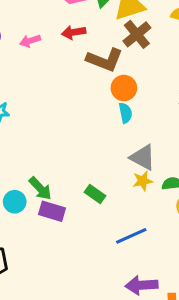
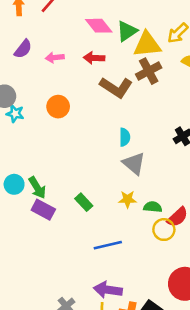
orange circle: (124, 88) -> (58, 107), moved
gray triangle: (143, 157) -> (134, 163), moved
cyan circle: (15, 202) -> (14, 184), moved

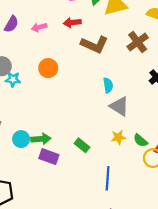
brown cross: (149, 71) -> (138, 42), moved
green arrow: (37, 188) -> (41, 139), turned -54
green semicircle: (153, 207) -> (141, 140), turned -136
blue line: (108, 245) -> (108, 178), turned -65

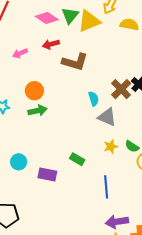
brown cross: (138, 42) -> (121, 89), moved
green arrow: (41, 139) -> (37, 111), moved

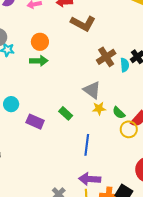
brown cross: (121, 89) -> (106, 57), moved
cyan semicircle: (94, 99) -> (125, 65), moved
gray triangle: (107, 117) -> (92, 90), moved

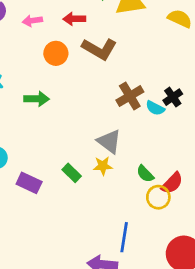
orange circle: (40, 42) -> (56, 53), moved
cyan semicircle: (125, 65) -> (155, 108), turned 120
yellow star: (99, 108) -> (103, 166), moved
blue line: (87, 145) -> (124, 237), moved

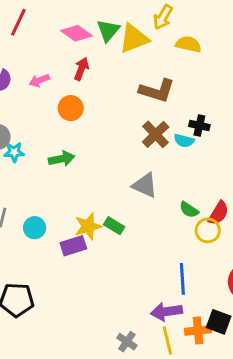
red arrow: (74, 19) -> (81, 69), turned 125
brown L-shape: (99, 49) -> (157, 91), moved
black cross: (173, 97) -> (199, 126), turned -30
yellow star: (103, 166) -> (88, 226), moved, size x1.4
purple rectangle: (29, 183) -> (73, 246), turned -30

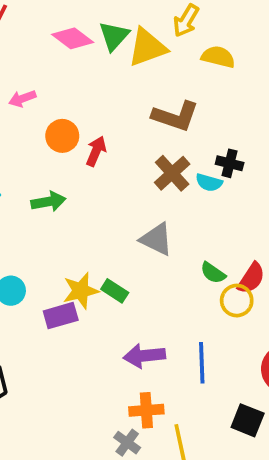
red arrow: (81, 69) -> (96, 151), moved
purple arrow: (166, 312) -> (144, 356), moved
orange cross: (198, 331) -> (146, 410), moved

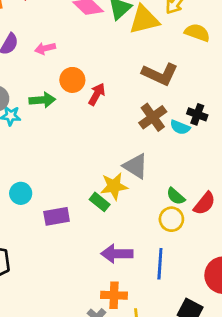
green arrow: (48, 202) -> (42, 100), moved
yellow star: (81, 291) -> (114, 186), moved
yellow circle: (237, 301) -> (171, 219), moved

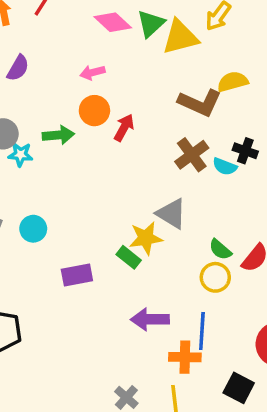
yellow semicircle: (197, 33) -> (233, 82), moved, turned -35
pink arrow: (45, 48) -> (92, 73), moved
cyan circle: (21, 193) -> (33, 229), moved
orange cross: (114, 295) -> (185, 357), moved

